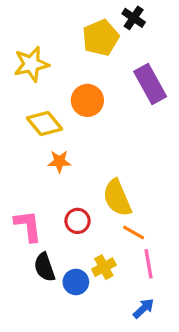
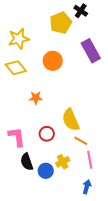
yellow diamond: (44, 124) -> (16, 68), moved
blue arrow: (144, 308) -> (87, 187), turned -32

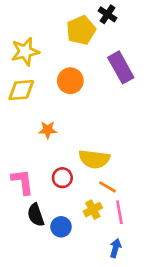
yellow diamond: (16, 68) -> (21, 90), turned -55
yellow semicircle: (71, 120) -> (94, 159), turned -60
yellow cross: (63, 162) -> (93, 210), moved

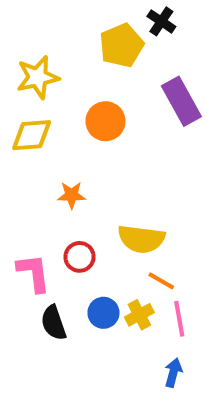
red circle: (62, 178) -> (80, 257), moved
blue circle: (61, 227) -> (103, 313), moved

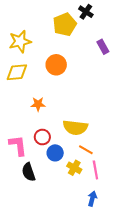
purple rectangle: (181, 101) -> (103, 47), moved, size x0.6
blue circle: (103, 313) -> (55, 153), moved
yellow cross: (139, 315) -> (74, 168), turned -32

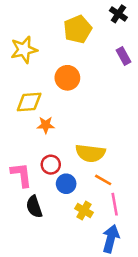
black cross: (86, 12) -> (118, 14), moved
yellow diamond: (17, 72) -> (29, 102), moved
yellow cross: (74, 168) -> (84, 211), moved
blue arrow: (92, 199) -> (111, 239), size x1.5

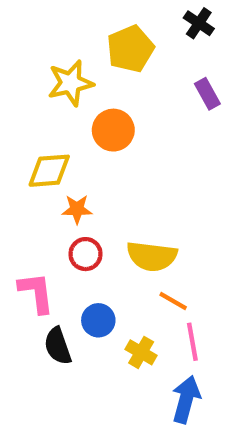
yellow star: (24, 50) -> (71, 83), moved
red circle: (51, 165) -> (85, 254), moved
blue circle: (66, 184) -> (98, 320), moved

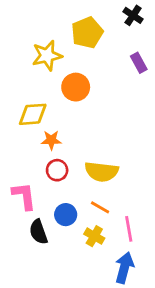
orange line: (173, 301) -> (100, 207), moved

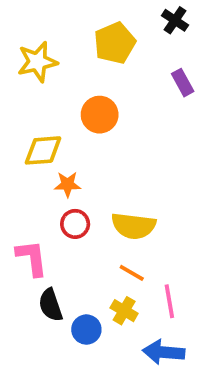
yellow star: (47, 56) -> (37, 62), moved
blue circle: (66, 215) -> (86, 330), moved
blue arrow: (124, 268) -> (164, 352), turned -100

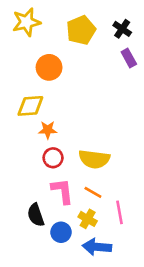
black cross: (175, 20) -> (122, 29), moved
yellow star: (37, 62) -> (26, 22), moved
orange circle: (100, 115) -> (49, 67), moved
pink L-shape: (32, 258) -> (62, 191), moved
blue arrow: (164, 352) -> (97, 247), moved

